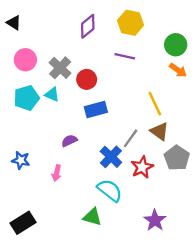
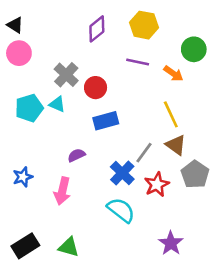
pink circle: (25, 60) -> (19, 53), moved
orange arrow: (178, 70) -> (173, 74), moved
blue star: (21, 160) -> (23, 177), turned -30
pink arrow: (57, 173) -> (62, 191), size x1.5
green triangle: (92, 217) -> (69, 247), moved

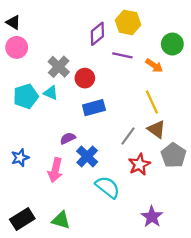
purple diamond: (97, 29) -> (97, 34), moved
blue cross: (122, 173) -> (87, 156), moved

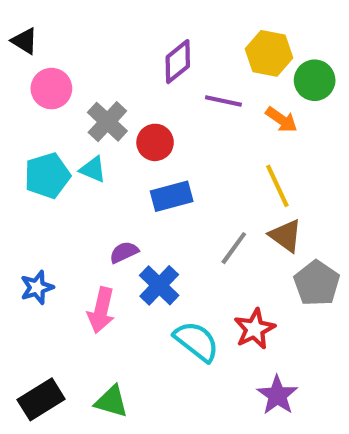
yellow hexagon: (128, 22) -> (269, 53), moved
pink circle: (17, 47) -> (51, 89), moved
red star: (139, 164) -> (255, 329), moved

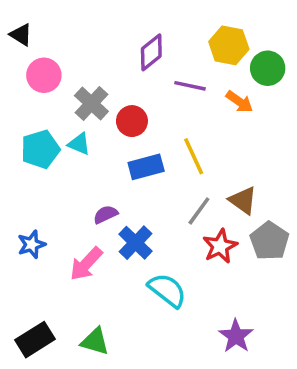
yellow line: (277, 186) -> (194, 156), moved
pink arrow: (101, 310) -> (86, 264), turned 30
red star: (255, 329) -> (220, 246), moved

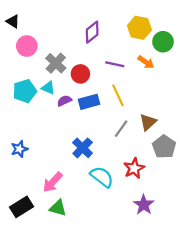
purple line: (190, 86) -> (115, 64), moved
brown triangle: (243, 200) -> (148, 122), turned 42
purple semicircle: (106, 214) -> (64, 101), moved
red star: (220, 246) -> (134, 168), moved
pink arrow: (86, 264) -> (53, 182), moved

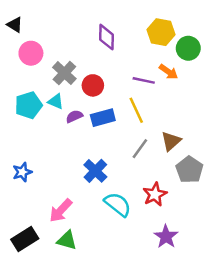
purple diamond: (92, 32) -> (106, 37), turned -50
purple line: (115, 64) -> (144, 80), moved

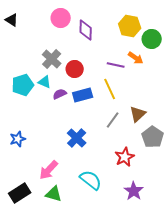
pink circle: (31, 53) -> (61, 18), moved
cyan semicircle: (118, 204) -> (91, 180), moved

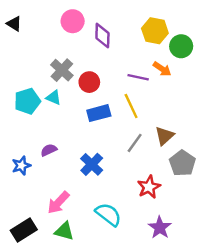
purple semicircle: (60, 94) -> (49, 150), moved

